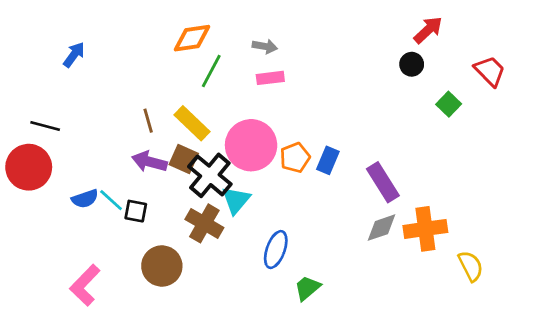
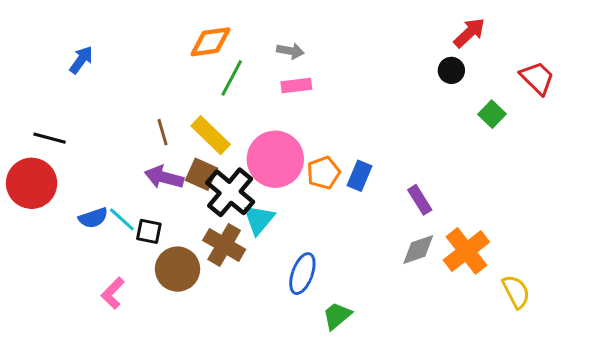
purple rectangle: (383, 182) -> (420, 200), size x0.7
orange cross: (425, 229) -> (466, 251), turned -30
brown circle: (162, 266) -> (178, 269), moved
pink L-shape: (85, 285) -> (113, 293), moved, size x0.7

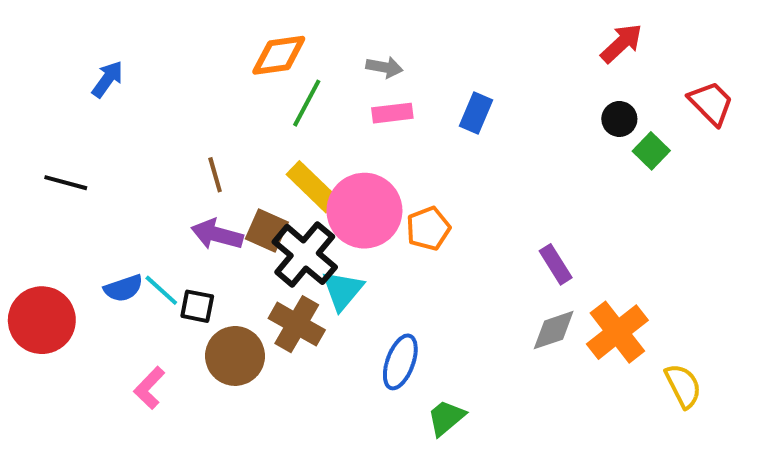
black circle: (451, 70) -> (619, 119), moved
yellow rectangle: (211, 135) -> (313, 187), moved
blue rectangle: (360, 176) -> (476, 113), moved
red circle: (32, 183) -> (42, 320), moved

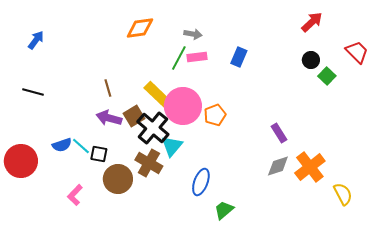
blue arrow: (108, 79) -> (36, 40), moved
green line: (307, 103) -> (179, 58), moved
brown square: (267, 231) -> (134, 116), turned 35

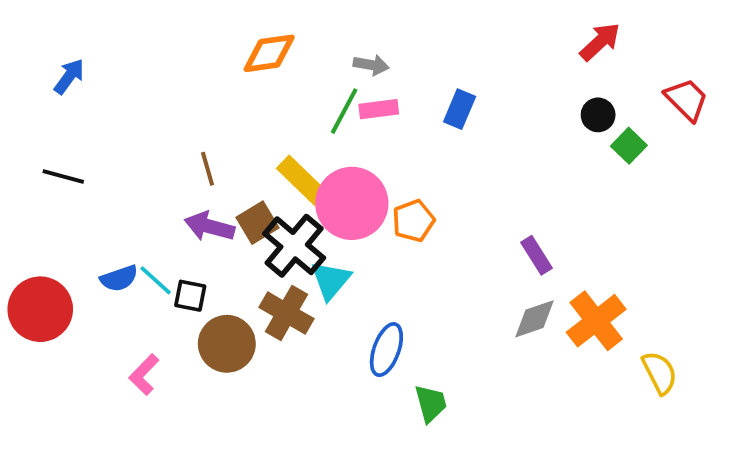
green trapezoid: (224, 210) -> (431, 403), turned 115

